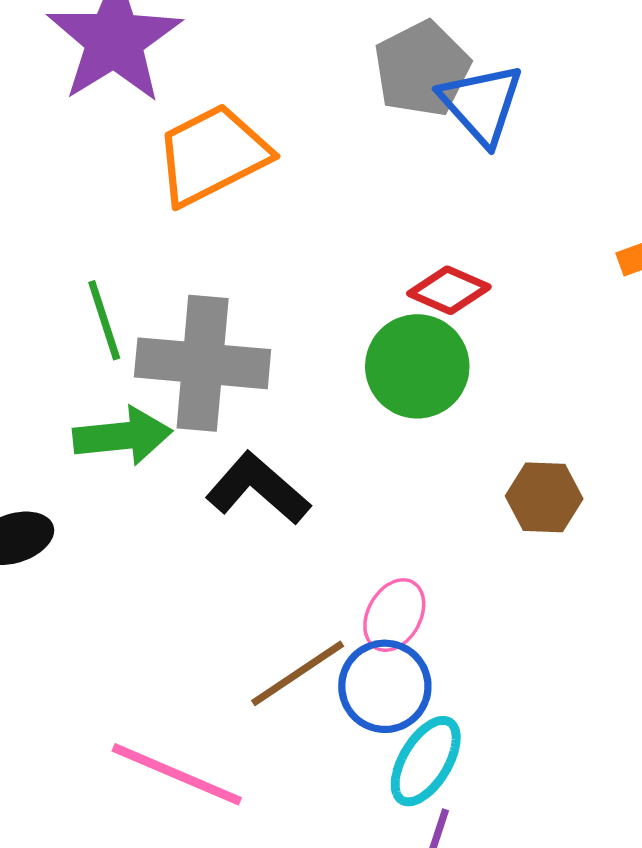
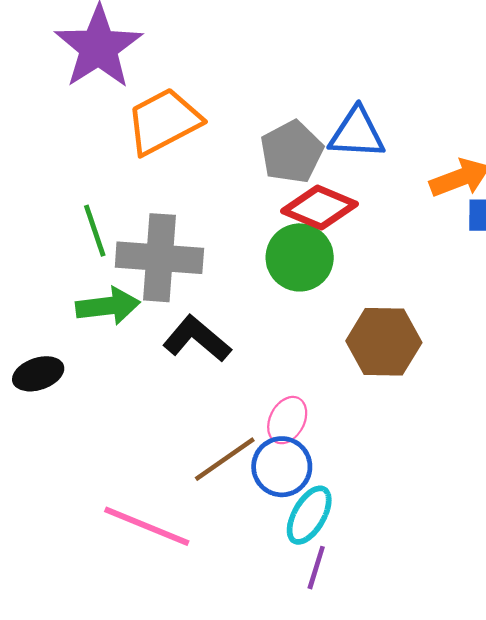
gray pentagon: (422, 69) -> (292, 152), moved
blue triangle: (481, 104) -> (357, 133), moved, turned -44
red diamond: (449, 290) -> (319, 207), size x1.4
brown hexagon: (544, 497) -> (384, 342), size x1.5

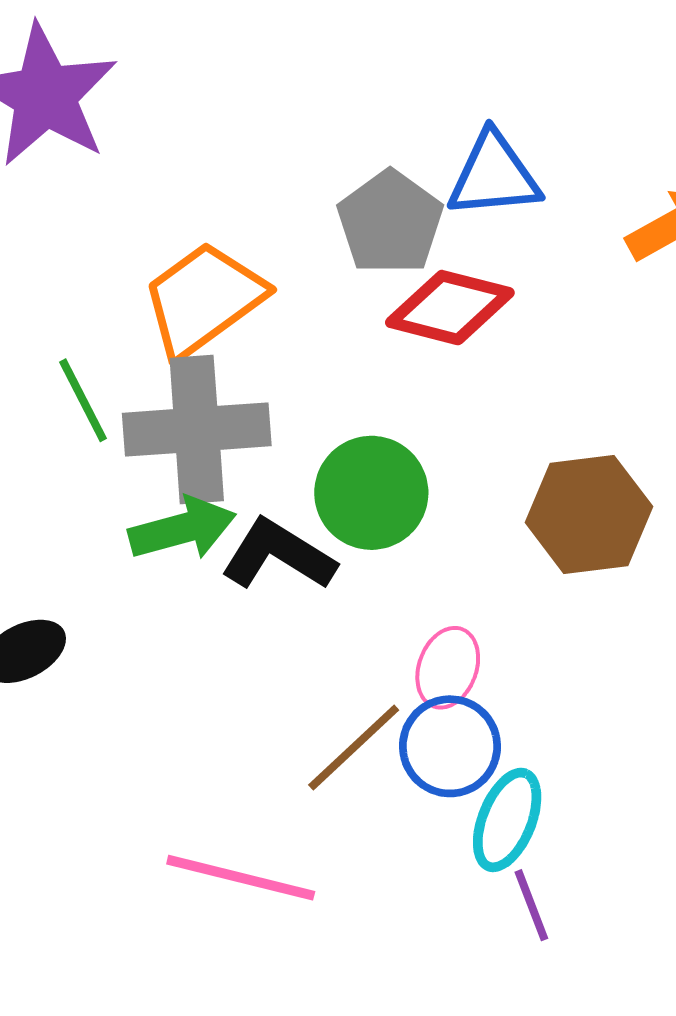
orange trapezoid: (164, 121) -> (203, 299), moved
green circle: (300, 257) -> (371, 493), moved
green arrow: (108, 306) -> (182, 529), moved
purple line: (316, 568) -> (531, 905), turned -30

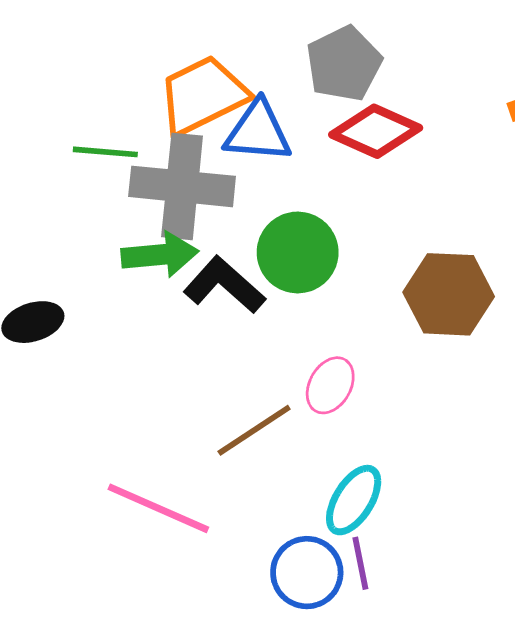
blue triangle: (494, 175) -> (258, 132), moved
green line: (83, 400) -> (105, 152), turned -68
blue circle: (450, 746) -> (307, 573), moved

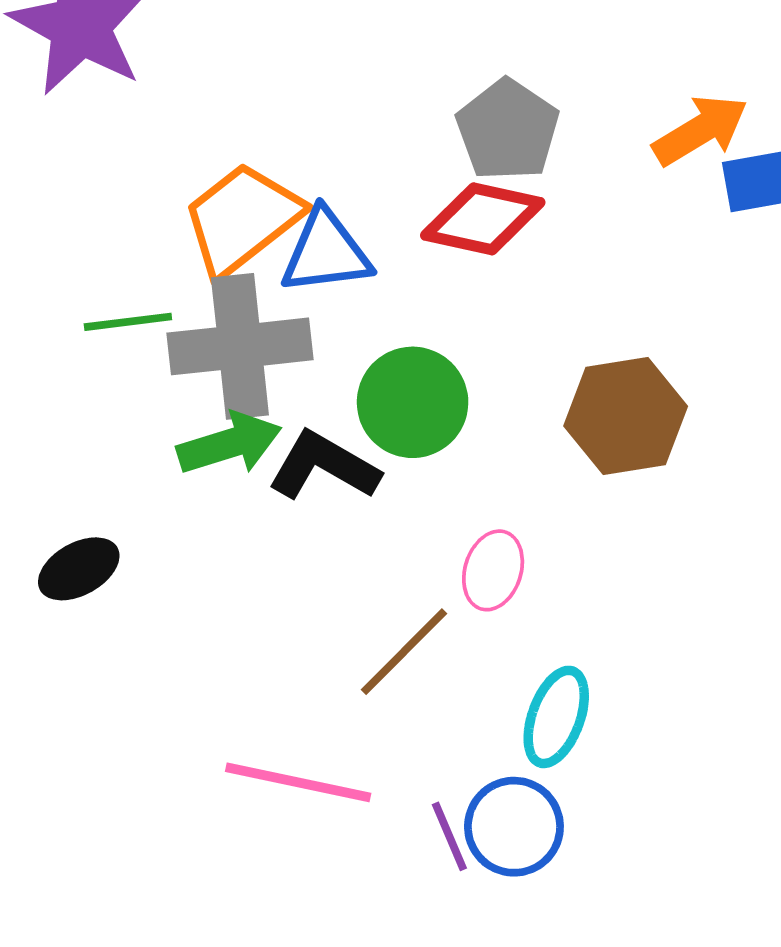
gray pentagon: (344, 64) -> (508, 130), moved
purple line: (360, 563) -> (449, 836), moved

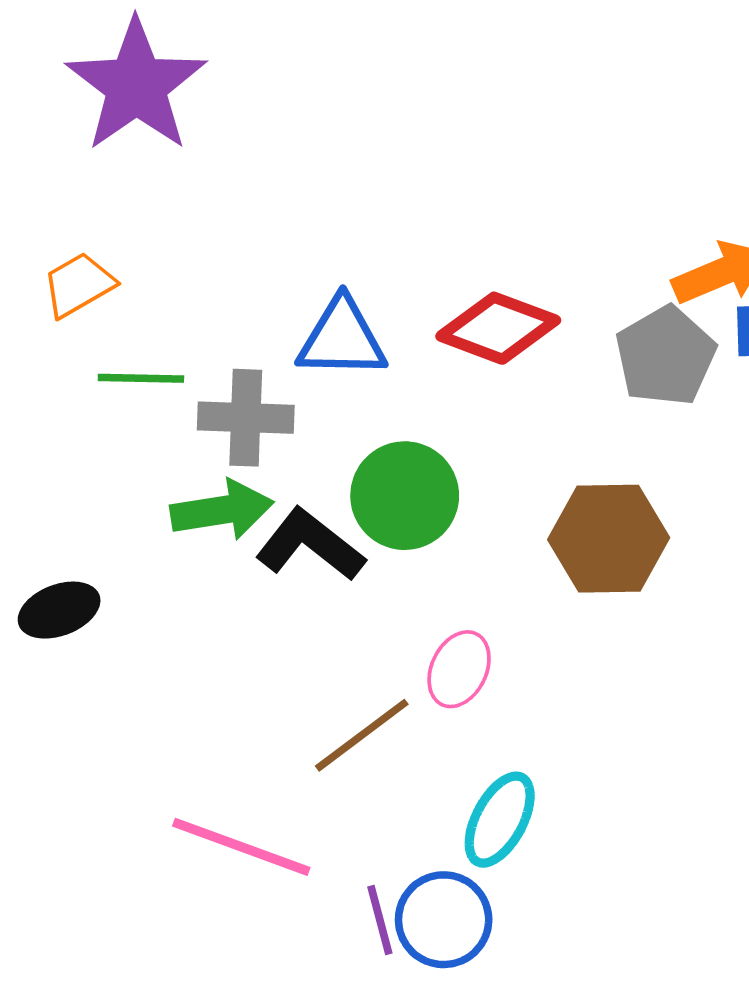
gray pentagon: (508, 130) -> (665, 356), moved
orange trapezoid: (242, 219) -> (79, 285), moved, size x0.6
gray cross: (240, 346) -> (246, 418), size x0.7

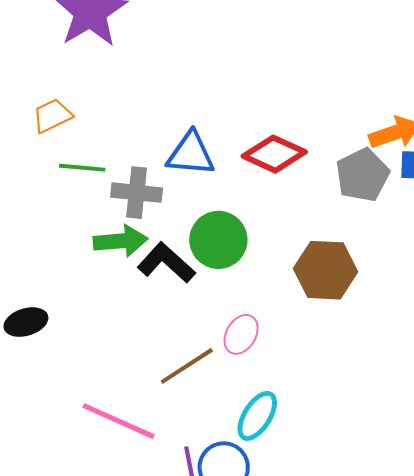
black ellipse: (59, 610) -> (26, 322), moved

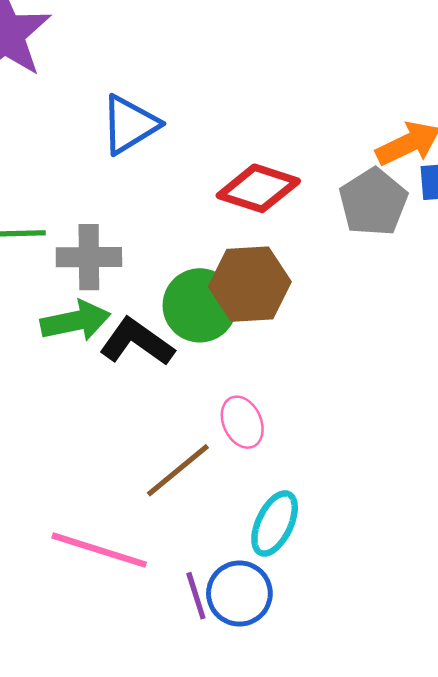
blue triangle: (191, 154) -> (130, 125), moved, turned -30
brown hexagon: (326, 270) -> (250, 284), moved
pink ellipse: (241, 334) -> (242, 422), turned -48

